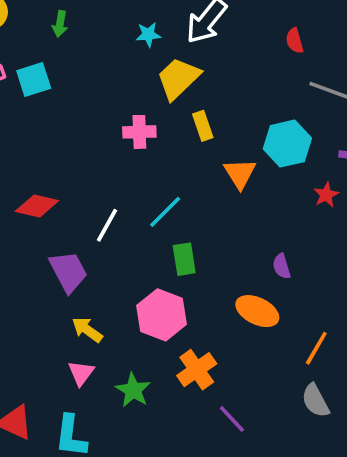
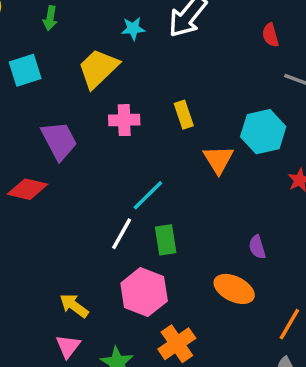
yellow trapezoid: (178, 78) -> (98, 68), moved
white line: (107, 225) -> (122, 234), moved
purple trapezoid: (68, 272) -> (59, 141), moved

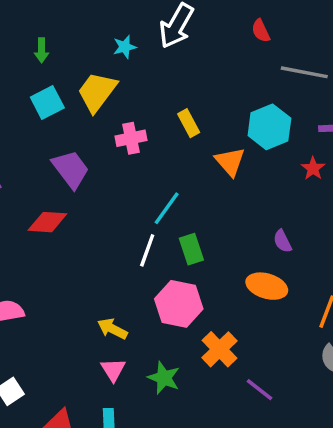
cyan square: (25, 70) -> (47, 103), moved

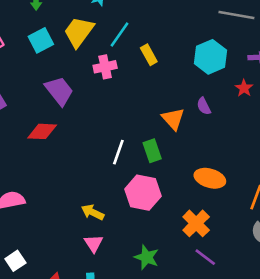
orange triangle: (230, 162) -> (173, 119), moved
cyan line: (167, 208) -> (120, 35), moved
purple semicircle: (282, 241) -> (204, 106), moved
orange cross: (220, 349) -> (196, 223), moved
green star: (164, 378) -> (147, 257), moved

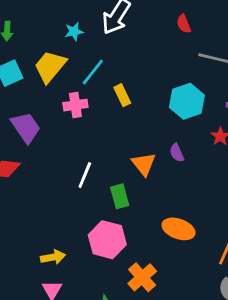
white line: (118, 152) -> (85, 175), moved
yellow arrow: (93, 212) -> (53, 257), turned 140
orange cross: (196, 223) -> (142, 277), moved

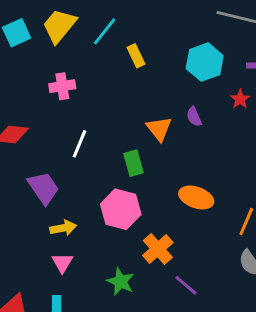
pink cross: (75, 105) -> (62, 86), moved
purple trapezoid: (26, 127) -> (43, 188), moved
white line: (85, 175) -> (80, 144), moved

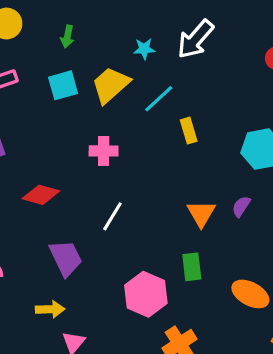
purple semicircle: (194, 117) -> (241, 206), turned 48
green rectangle: (134, 163) -> (192, 267), moved
orange ellipse: (196, 197) -> (250, 294), moved
yellow arrow: (63, 228) -> (50, 309), moved

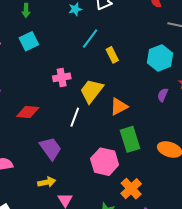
yellow trapezoid: (111, 85) -> (92, 91), moved
purple semicircle: (241, 206) -> (163, 95), moved
orange triangle: (201, 214) -> (119, 107), moved, turned 42
green rectangle: (192, 267) -> (130, 139), size x1.4

